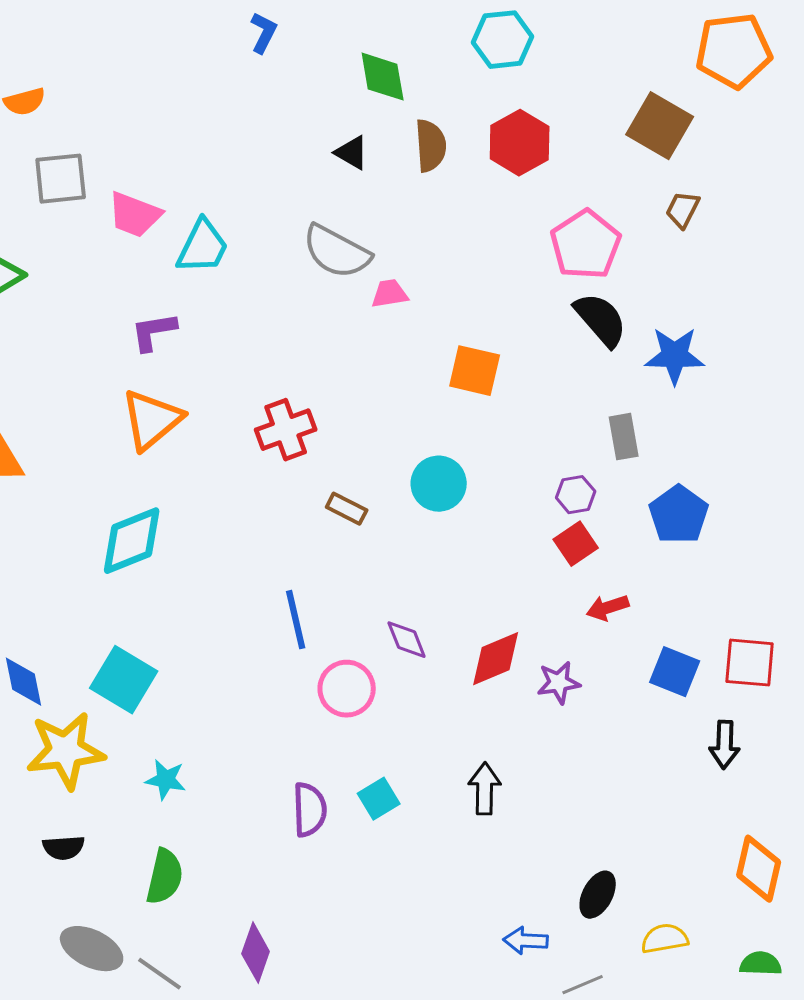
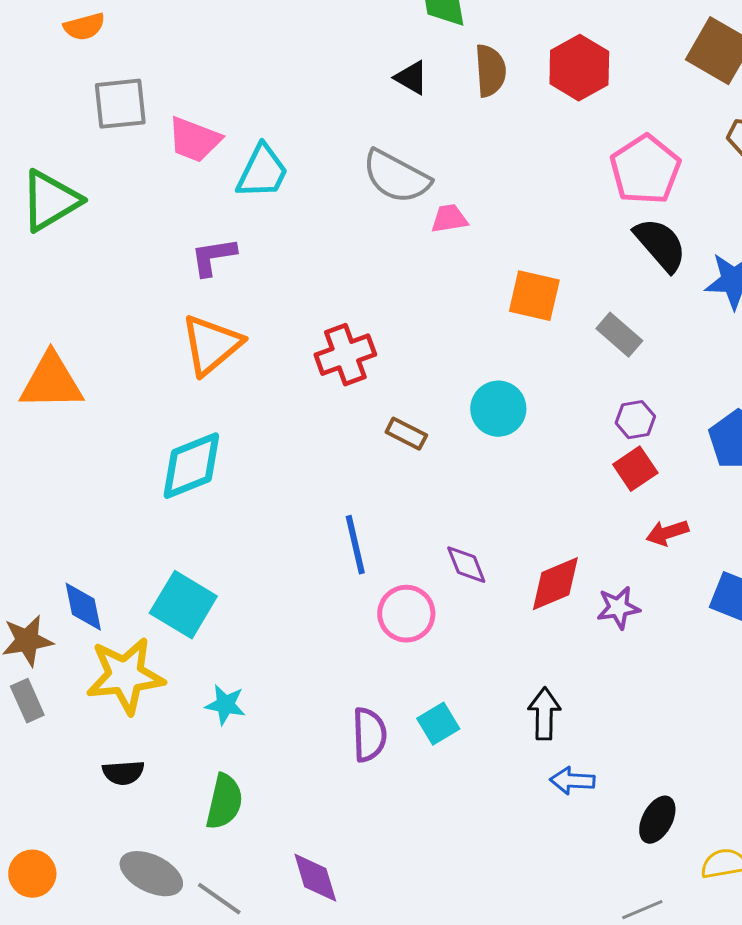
gray rectangle: (624, 437) -> (619, 335), moved, turned -39
blue arrow: (526, 941) -> (572, 781), moved
purple diamond: (256, 953) -> (315, 878), turned -36

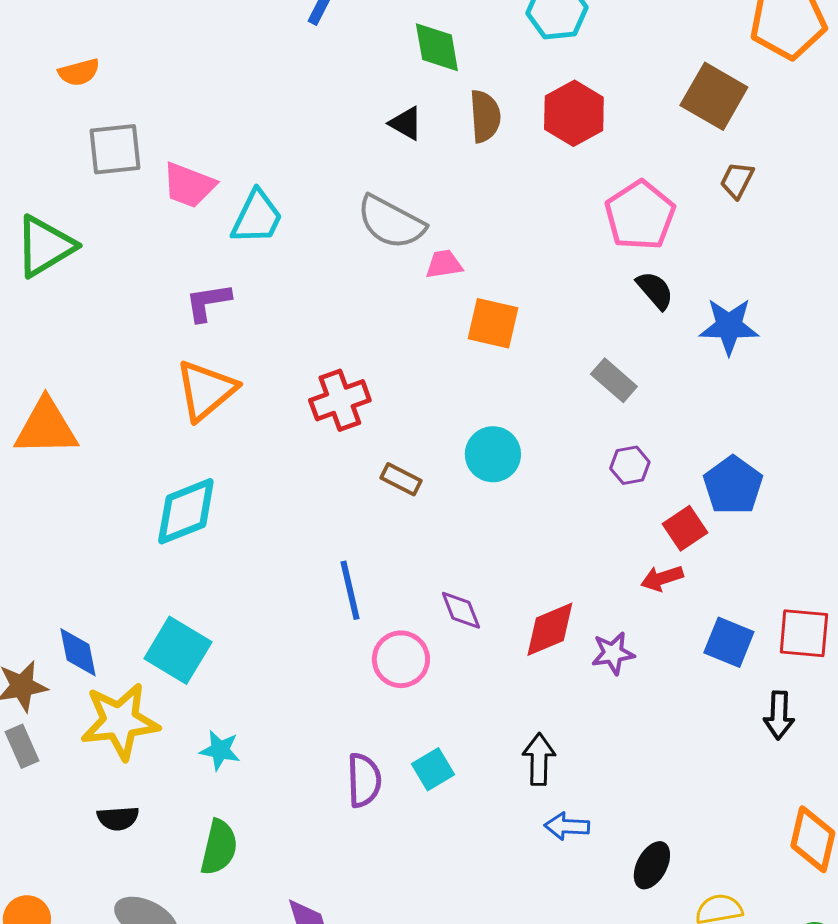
black semicircle: (660, 245) -> (655, 290), size x0.7
orange square: (534, 296) -> (493, 323), moved
red square: (635, 469) -> (685, 528), moved

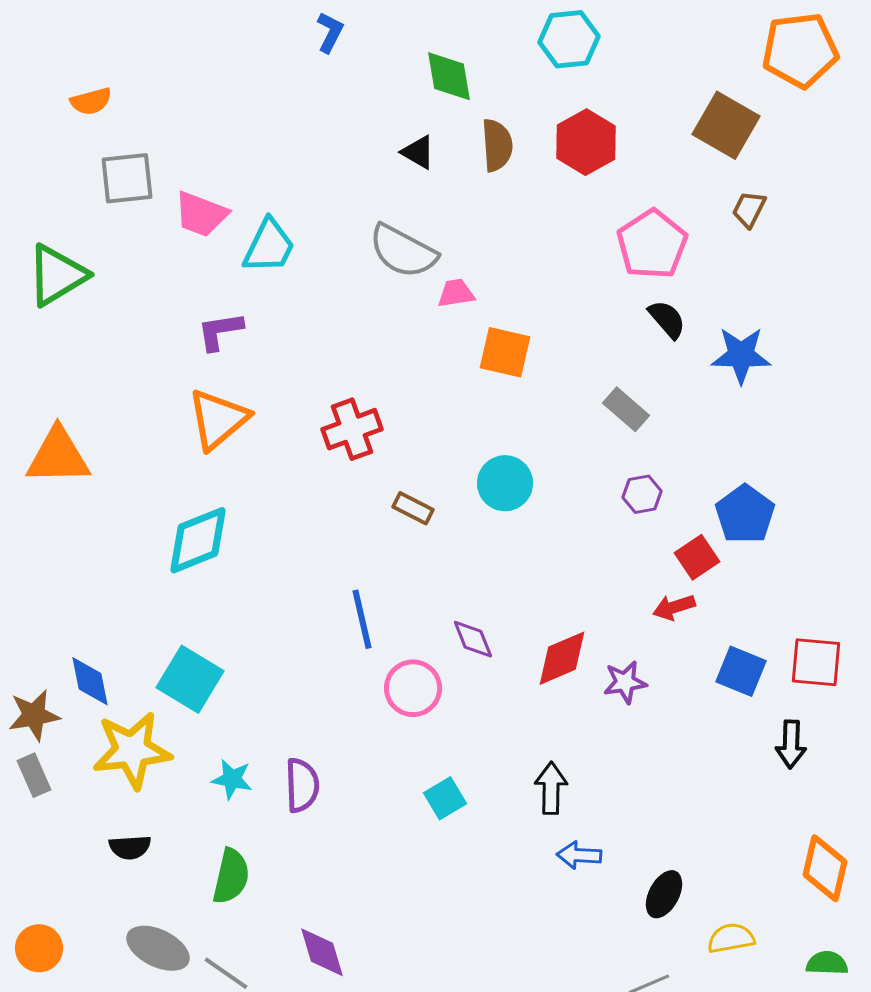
purple semicircle: (364, 780) -> (302, 785), moved

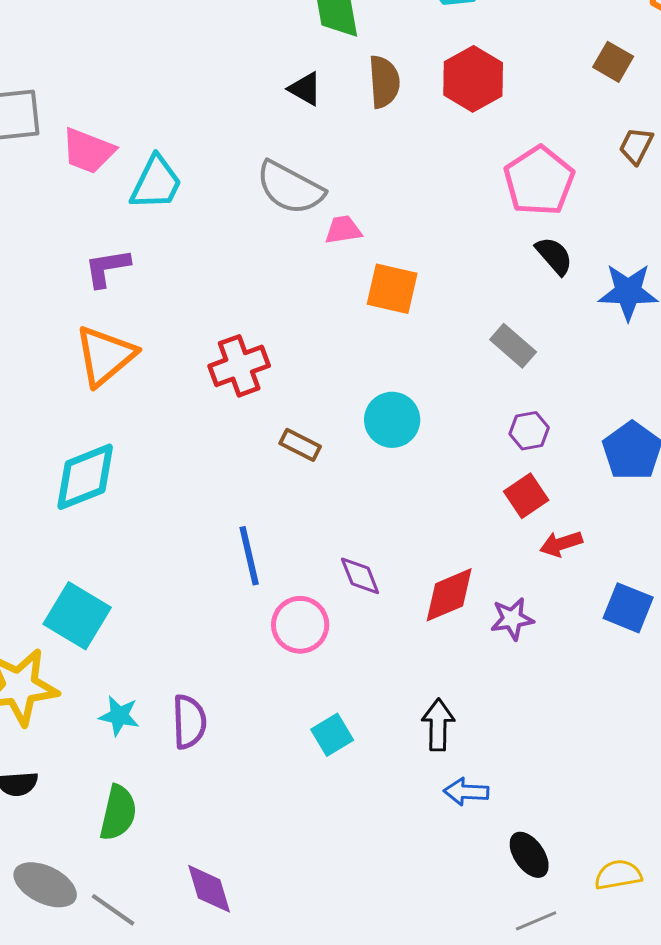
brown square: (726, 125) -> (613, 62), size x0.6
red square: (697, 557) -> (526, 496), moved
black ellipse: (664, 894) -> (529, 855), moved, turned -63

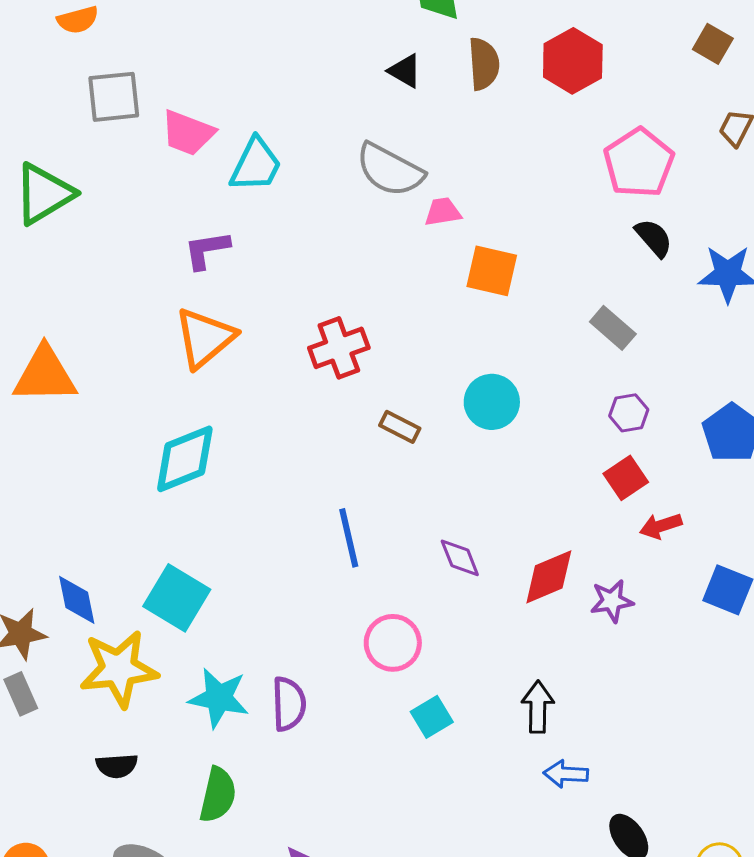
pink circle: (300, 625) -> (393, 643), moved
cyan star: (119, 716) -> (219, 698), size x1.5

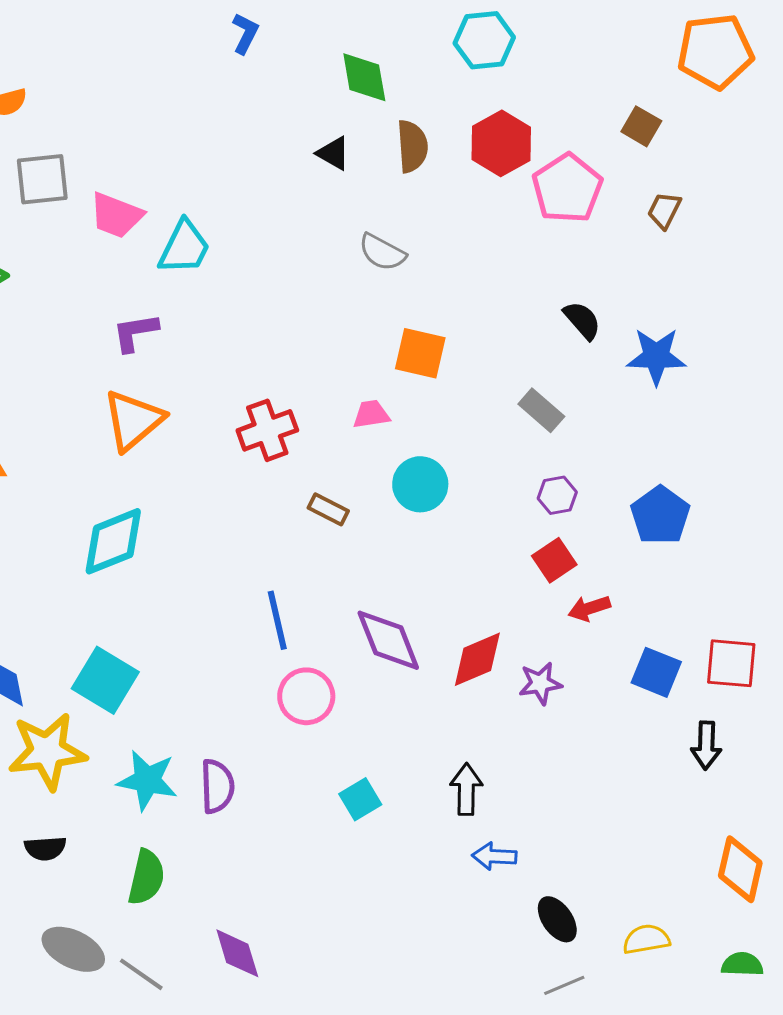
pink pentagon: (639, 163) -> (567, 188), moved
gray semicircle: (390, 170) -> (382, 252), moved, size x0.7
pink trapezoid: (443, 212) -> (371, 414), moved
purple diamond: (460, 558) -> (388, 640), size x1.6
pink circle: (393, 643) -> (306, 696), moved

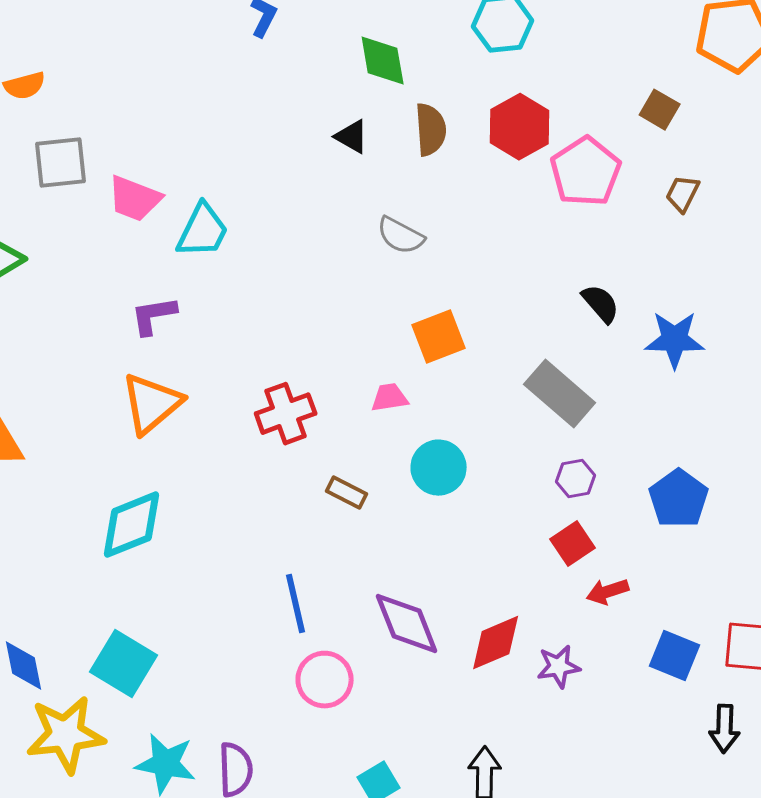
orange square: (420, 353) -> (439, 337), turned -34
gray rectangle: (541, 410) -> (560, 394), size x1.5

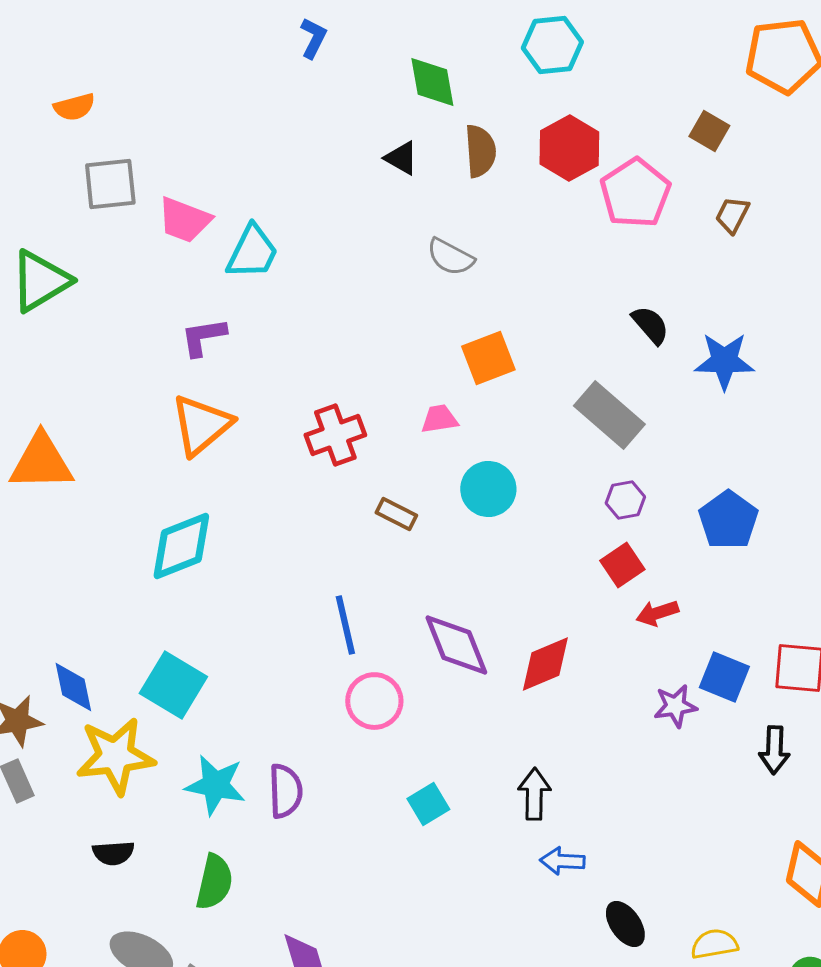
purple star: (559, 667) -> (675, 706), moved

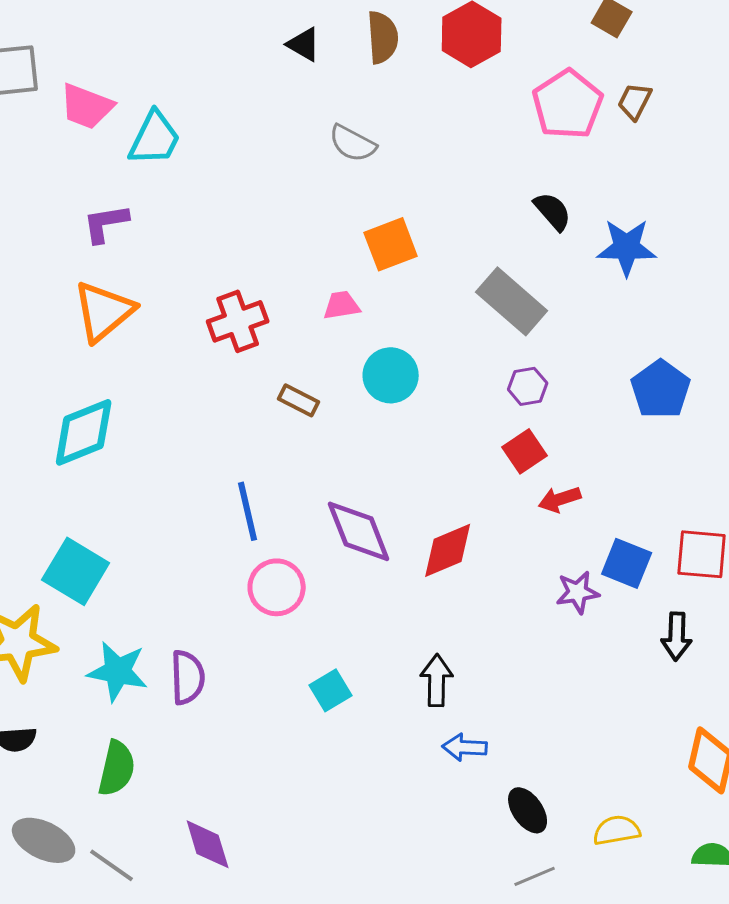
pink pentagon: (635, 193) -> (568, 104), moved
blue pentagon: (728, 520) -> (661, 389), moved

